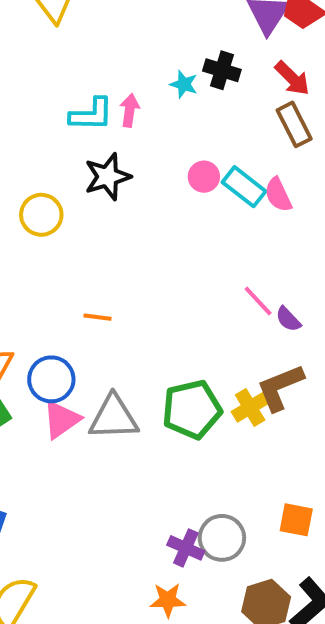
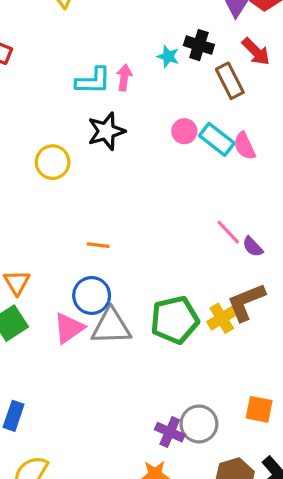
brown rectangle: (294, 124) -> (230, 81), moved
blue circle: (51, 379) -> (92, 295), moved

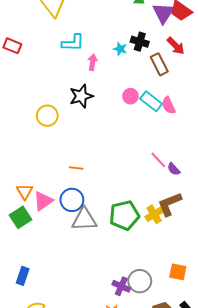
cyan L-shape: (93, 81) -> (73, 43), moved
pink triangle: (69, 328) -> (43, 201), moved

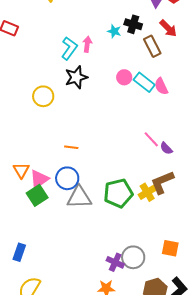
cyan L-shape: (73, 43) -> (69, 48), moved, turned -55
green square: (21, 217) -> (37, 195), moved

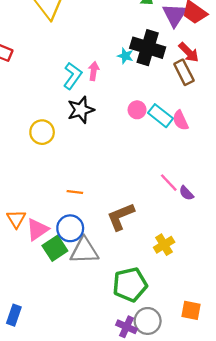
black cross: (133, 24) -> (148, 48), size x1.6
brown rectangle: (152, 46) -> (184, 72), moved
brown L-shape: (162, 182) -> (121, 217), moved
green pentagon: (118, 193) -> (130, 285), moved
green square: (37, 195) -> (55, 248), moved

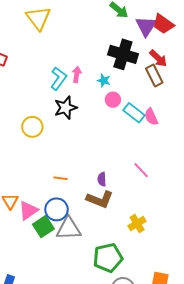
cyan star: (125, 56) -> (104, 81), moved
pink circle: (137, 110) -> (113, 100), moved
purple semicircle: (186, 193) -> (102, 179), moved, turned 40
brown L-shape: (121, 217) -> (100, 199), turned -136

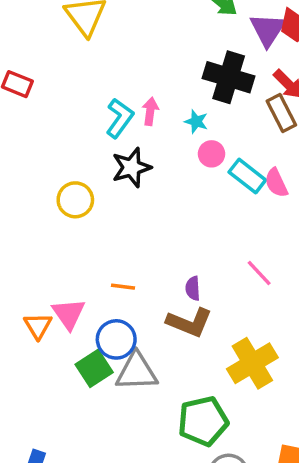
pink triangle: (28, 210) -> (69, 314), moved, turned -30
yellow cross: (137, 224) -> (252, 363), size x1.6

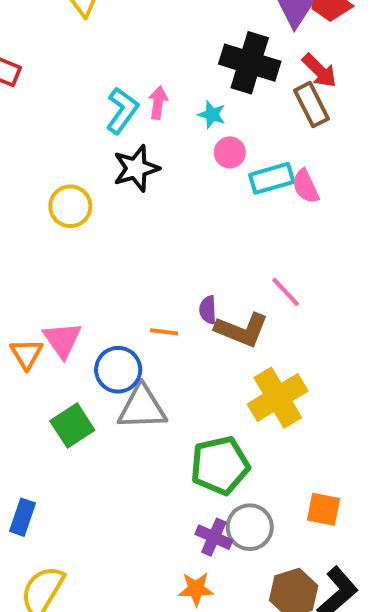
cyan rectangle: (247, 176) -> (272, 178), turned -54
orange line: (123, 287) -> (164, 332), moved
brown L-shape: (189, 322) -> (242, 330), moved
green square: (94, 368) -> (72, 426), moved

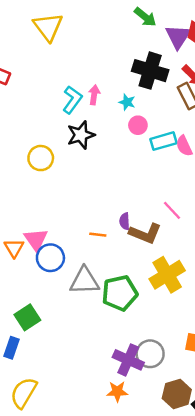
blue circle: (118, 370) -> (50, 258), moved
green square: (72, 426) -> (27, 317), moved
green pentagon: (220, 465) -> (120, 293), moved
purple cross: (214, 537) -> (128, 360), size x1.4

